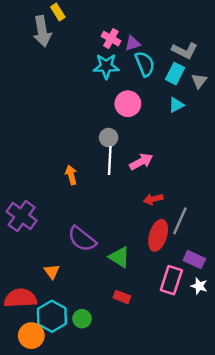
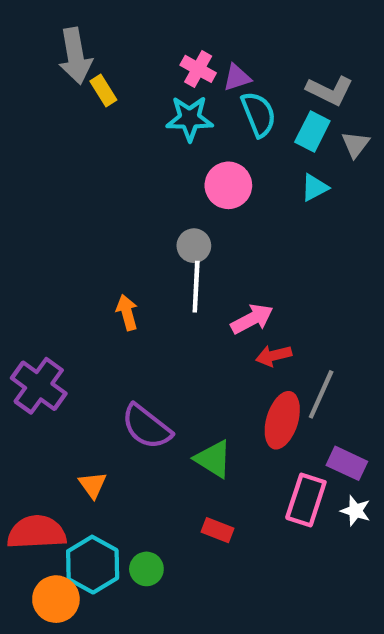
yellow rectangle: (58, 12) -> (103, 91), moved
pink arrow: (141, 162) -> (252, 319), moved

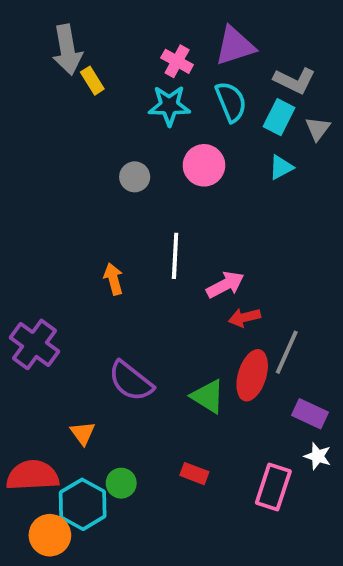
purple triangle: (237, 78) -> (235, 46), moved, size x1.6
gray circle: (194, 246) -> (135, 177), moved
green triangle: (213, 459) -> (208, 396), moved
pink rectangle: (306, 500) -> (273, 487), moved
green circle: (146, 569) -> (121, 483), moved

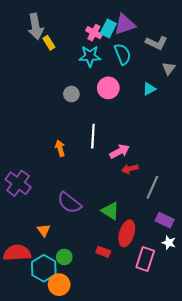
cyan rectangle: (279, 117) -> (108, 28), moved
red ellipse: (252, 375) -> (127, 233), moved
orange circle: (50, 535) -> (59, 285), moved

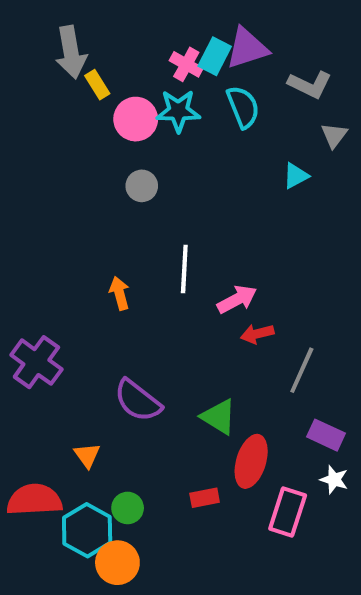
pink circle: (108, 88) -> (136, 119), moved
red rectangle: (103, 252) -> (205, 498), turned -32

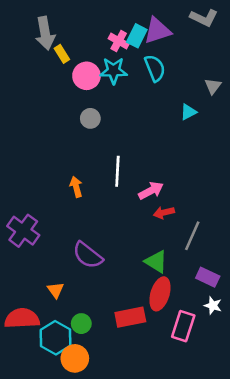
gray L-shape: (310, 85) -> (204, 18), moved
green triangle: (219, 417) -> (156, 262), moved
red rectangle: (205, 498) -> (130, 317), size x1.6

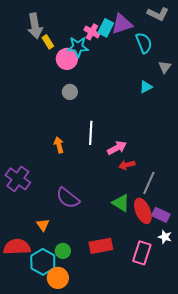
cyan semicircle: (155, 68) -> (144, 43), moved
cyan star: (114, 71) -> (78, 47), moved
red ellipse: (160, 294) -> (143, 211), moved, turned -40

